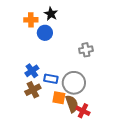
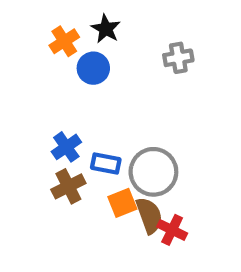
orange cross: (31, 20) -> (64, 41), turned -32
gray cross: (86, 50) -> (178, 58), moved
orange square: (59, 98) -> (122, 203), turned -32

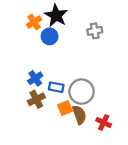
black star: (106, 29) -> (56, 15), size x1.5
red cross: (172, 230) -> (104, 122), moved

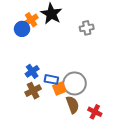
blue circle: (50, 36) -> (22, 29), moved
orange square: (65, 108) -> (59, 89), moved

